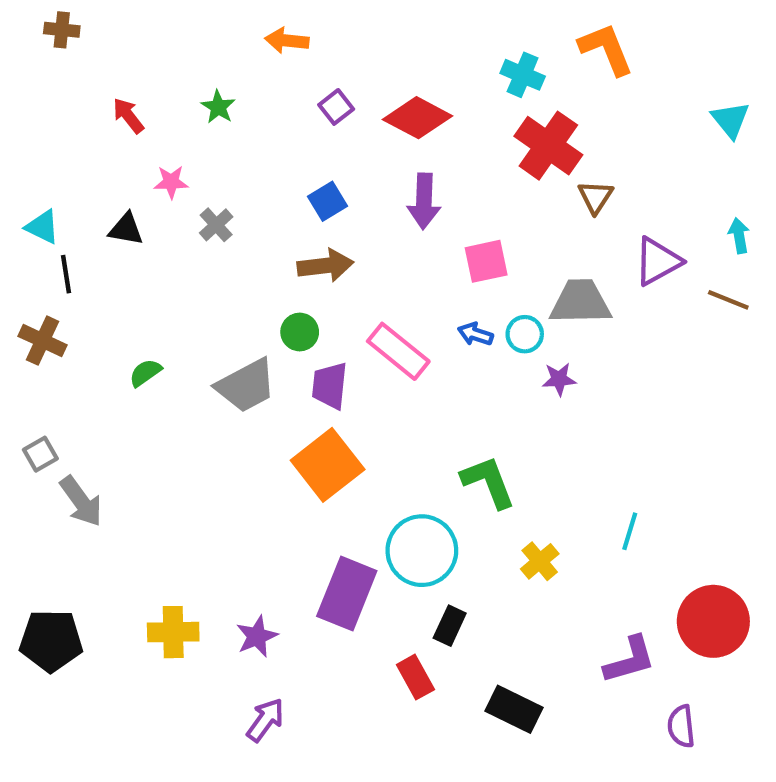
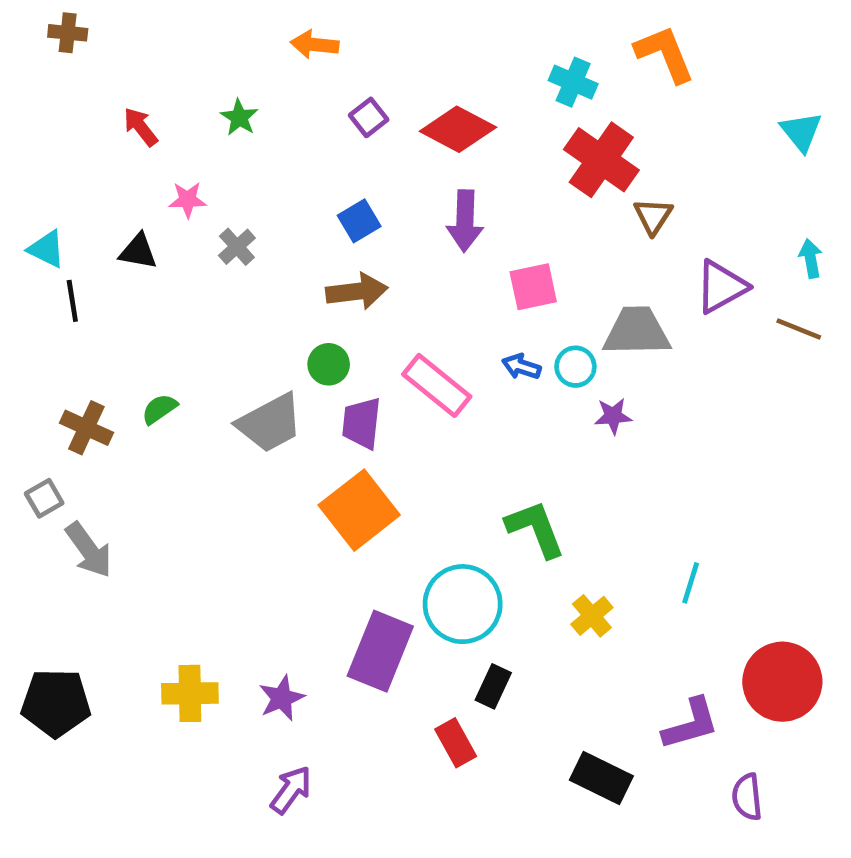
brown cross: (42, 341) -> (86, 428), moved
black rectangle: (514, 709) -> (601, 778), moved

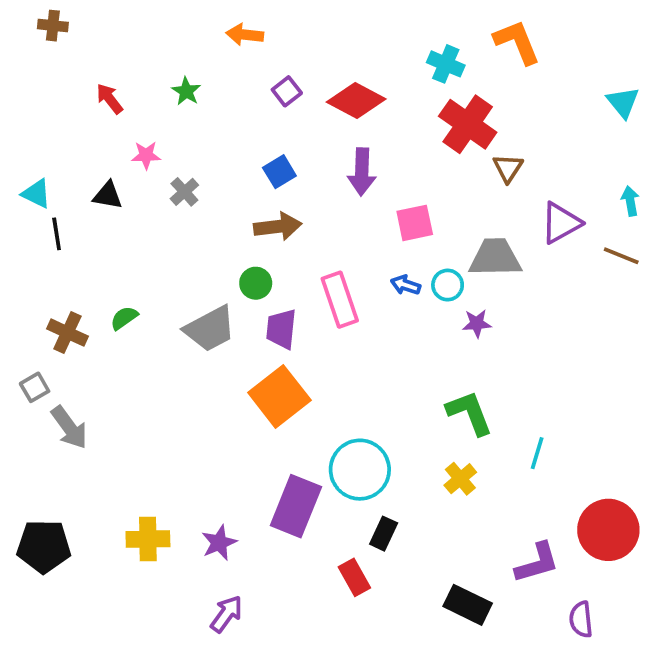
pink rectangle: (437, 385) -> (340, 300), turned 32
green L-shape: (536, 529) -> (469, 413), moved

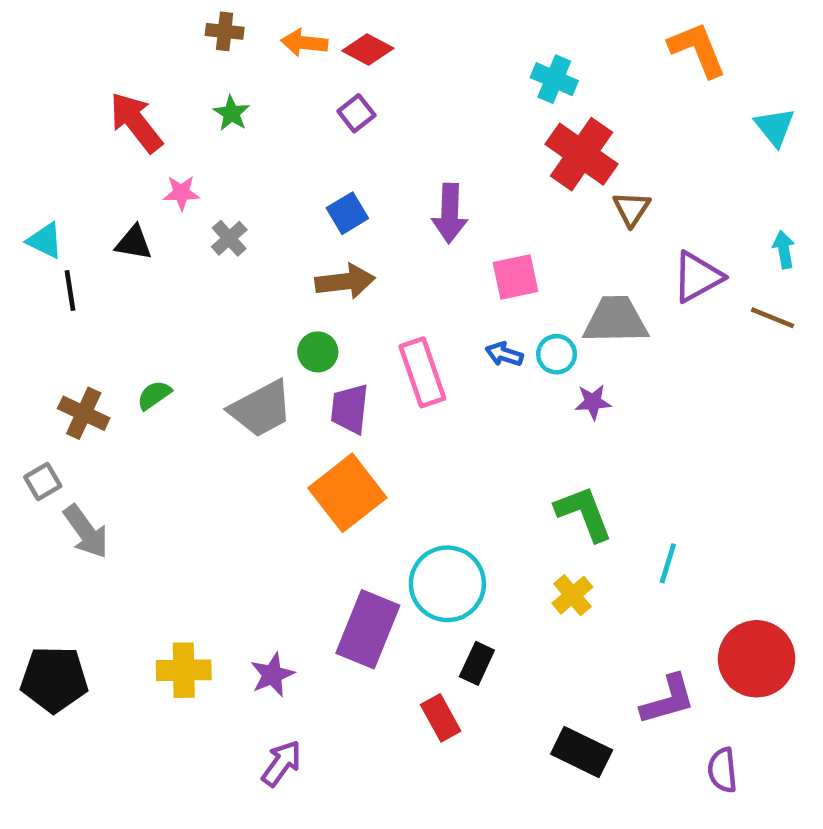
brown cross: (53, 26) -> (225, 31), moved
orange L-shape: (517, 42) -> (697, 50), moved
red arrow: (110, 99) -> (136, 122), size x1.6
red diamond: (356, 100) -> (368, 50), moved, size x0.7

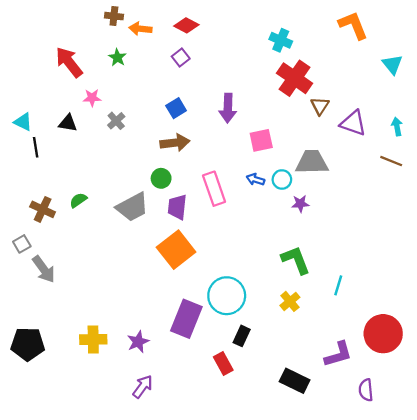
orange arrow: (304, 43) -> (140, 29), moved
purple triangle: (697, 277) -> (353, 123), moved, turned 48

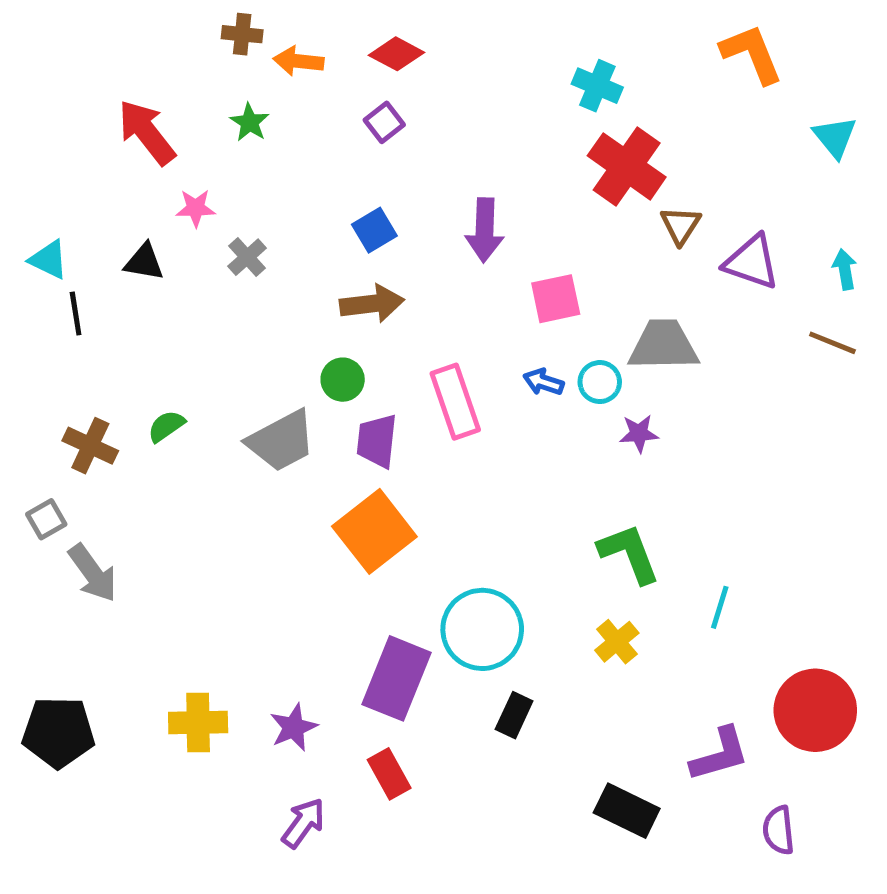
red rectangle: (223, 364) -> (389, 774), moved

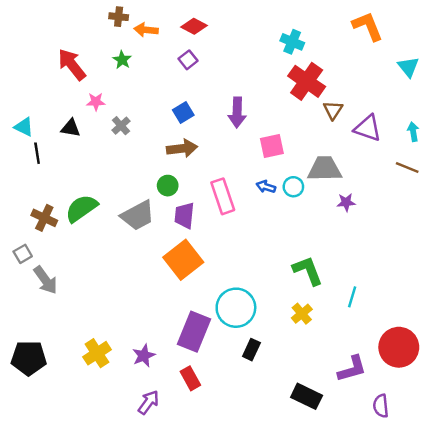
green semicircle: (166, 426) -> (81, 208), size x1.8
purple star: (639, 433) -> (346, 202), moved
yellow cross: (198, 722) -> (97, 353), turned -32

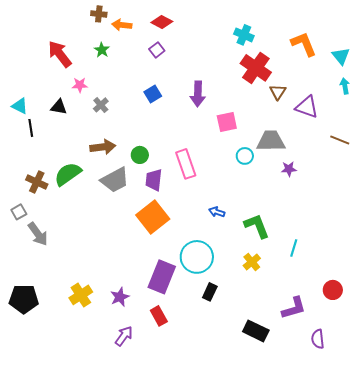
orange L-shape: (368, 26) -> (304, 44), moved
cyan arrow: (413, 132) -> (345, 86), moved
brown arrow: (182, 148) -> (103, 147), moved
blue arrow: (266, 187) -> (217, 212), moved
red circle: (399, 347) -> (333, 290), size x0.6

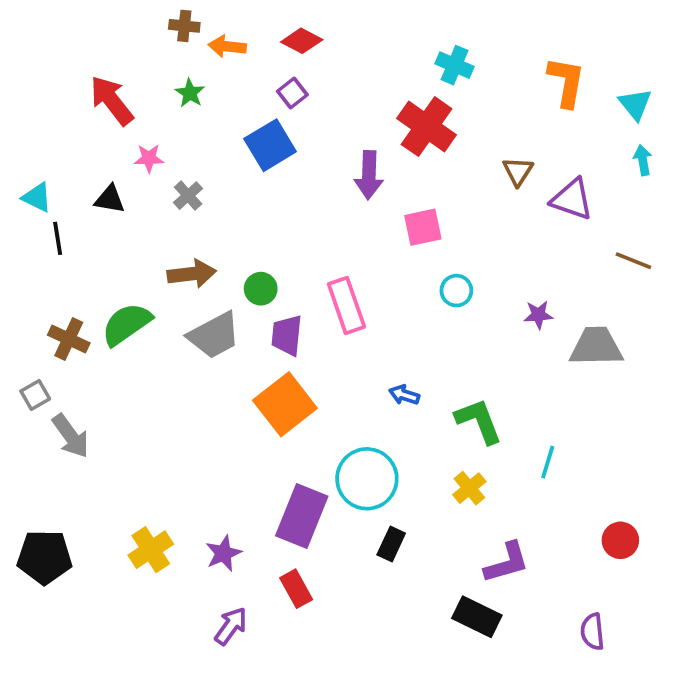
orange L-shape: (304, 44) -> (566, 82), turned 32
red cross: (256, 68) -> (427, 127), moved
blue square: (153, 94) -> (270, 145), moved, size x1.5
gray trapezoid: (271, 141) -> (596, 346), moved
purple L-shape: (294, 308) -> (507, 563), moved

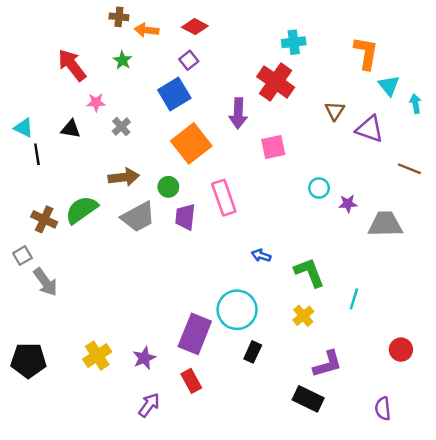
cyan cross: (455, 65) -> (294, 42), turned -30
cyan triangle: (635, 104) -> (389, 86), moved
cyan circle: (456, 291) -> (319, 188), moved
orange square: (285, 404) -> (191, 143), moved

